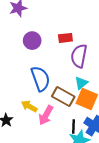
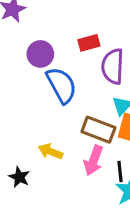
blue semicircle: (40, 79) -> (61, 85), moved
pink arrow: (46, 115) -> (94, 160), moved

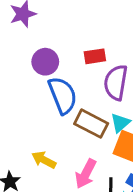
brown rectangle: (98, 130) -> (91, 124), moved

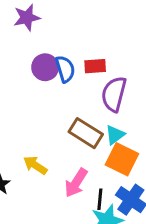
blue semicircle: (63, 95) -> (65, 69), moved, size x0.7

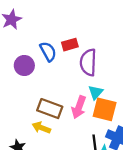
purple circle: (45, 67) -> (24, 65), moved
brown rectangle: (86, 133) -> (50, 109), moved
pink arrow: (76, 183) -> (79, 107), moved

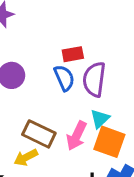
blue semicircle: (48, 52) -> (64, 78), moved
yellow arrow: (41, 128) -> (26, 157), turned -54

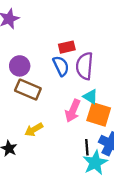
cyan triangle: (100, 119) -> (90, 97), turned -42
brown rectangle: (39, 134) -> (28, 90), moved

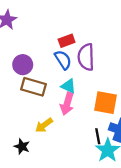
cyan triangle: (90, 97) -> (68, 86), moved
pink arrow: (73, 111) -> (67, 104), moved

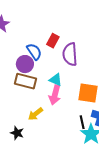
red rectangle: (67, 41) -> (53, 41), turned -40
blue semicircle: (63, 60) -> (34, 52), moved
purple circle: (23, 65) -> (25, 64), moved

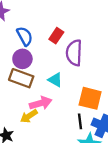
blue semicircle: (34, 52) -> (25, 36), moved
pink arrow: (55, 95) -> (41, 103), moved, turned -126
black line: (82, 122) -> (80, 121), moved

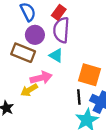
purple semicircle: (74, 53) -> (61, 30), moved
purple circle: (22, 59) -> (35, 35), moved

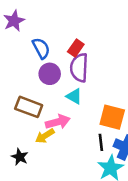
brown rectangle: (23, 53) -> (29, 107), moved

